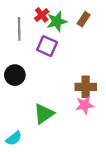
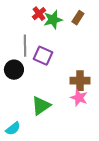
gray line: (19, 29) -> (25, 46), moved
purple square: (47, 46) -> (43, 56), moved
pink star: (85, 105) -> (79, 98), turned 30

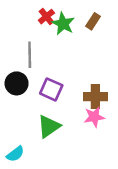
green star: (53, 20) -> (63, 24), turned -30
purple square: (43, 56) -> (51, 89), moved
pink star: (79, 98) -> (94, 117), turned -30

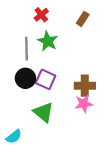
green star: (63, 24) -> (48, 41), moved
black circle: (17, 83) -> (25, 78), moved
green triangle: (49, 126) -> (43, 112), turned -45

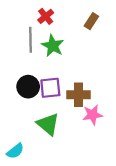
gray line: (26, 49) -> (30, 40), moved
purple square: (46, 79) -> (50, 88), turned -30
brown cross: (85, 86) -> (78, 95), moved

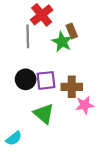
red cross: (46, 16) -> (42, 15), size x1.5
brown rectangle: (91, 21) -> (72, 31), moved, turned -56
green star: (53, 46) -> (62, 42), moved

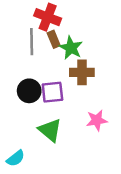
red cross: (42, 15) -> (48, 17), turned -30
brown rectangle: (72, 31) -> (54, 39), moved
brown cross: (72, 87) -> (82, 72), moved

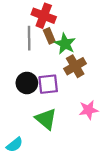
brown cross: (82, 72) -> (75, 66), turned -30

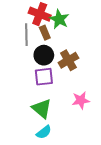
green star: (65, 44) -> (59, 19), moved
black circle: (27, 83) -> (44, 55), moved
cyan semicircle: (15, 145) -> (44, 132), moved

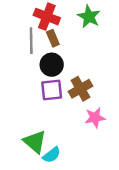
green star: (59, 19) -> (89, 17), moved
brown cross: (68, 60) -> (81, 89), moved
green triangle: (42, 109) -> (35, 142), moved

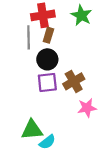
red cross: (47, 17) -> (43, 15), turned -30
brown rectangle: (53, 38) -> (48, 35), turned 40
green triangle: (35, 142) -> (32, 130), turned -45

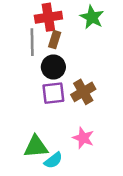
pink star: (87, 108) -> (83, 138), moved, turned 30

